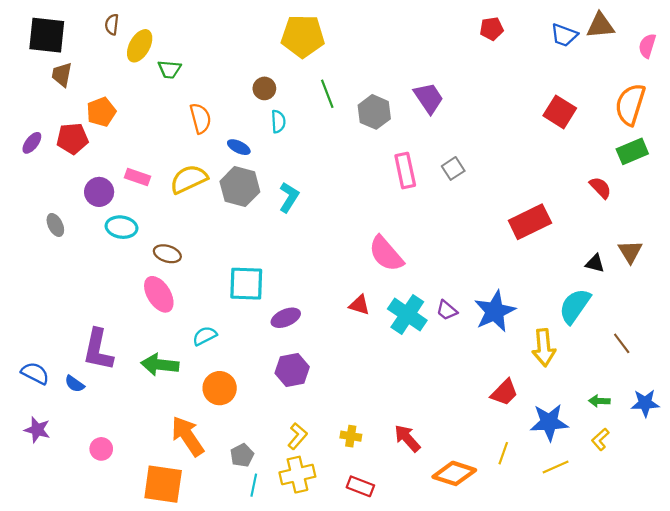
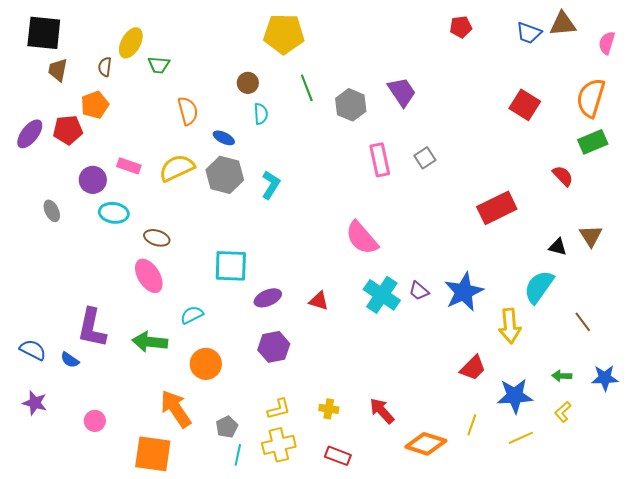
brown semicircle: (112, 24) -> (105, 67), moved
purple ellipse: (32, 143) -> (30, 134), size x1.4
red triangle: (359, 305) -> (319, 301), moved
yellow L-shape: (297, 436) -> (279, 409), turned 35

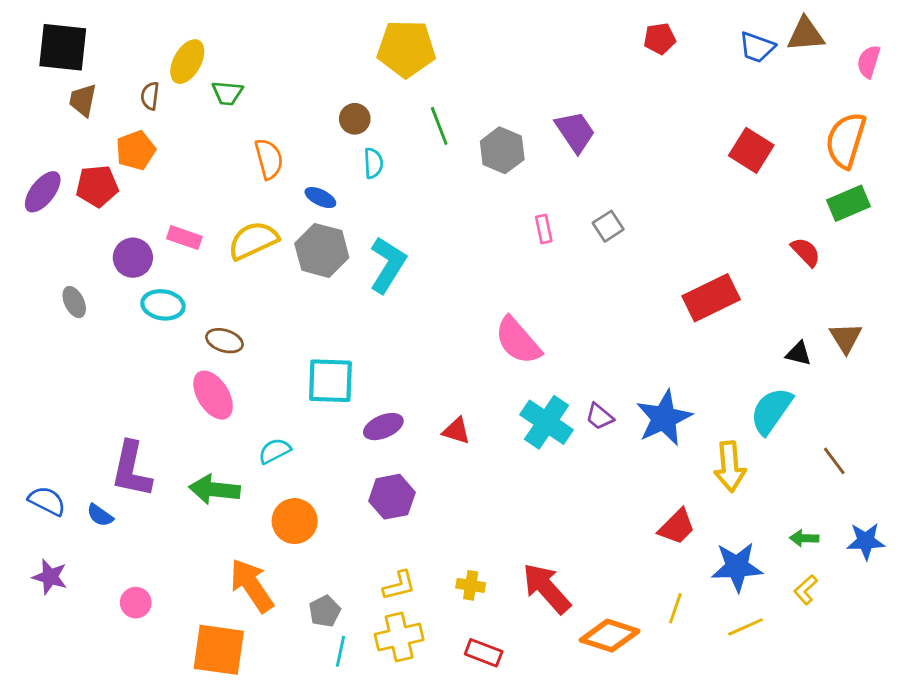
pink rectangle: (380, 160) -> (544, 229), size x0.6
cyan L-shape: (271, 185) -> (388, 265), size x1.4
red arrow: (382, 411) -> (547, 588), size x1.4

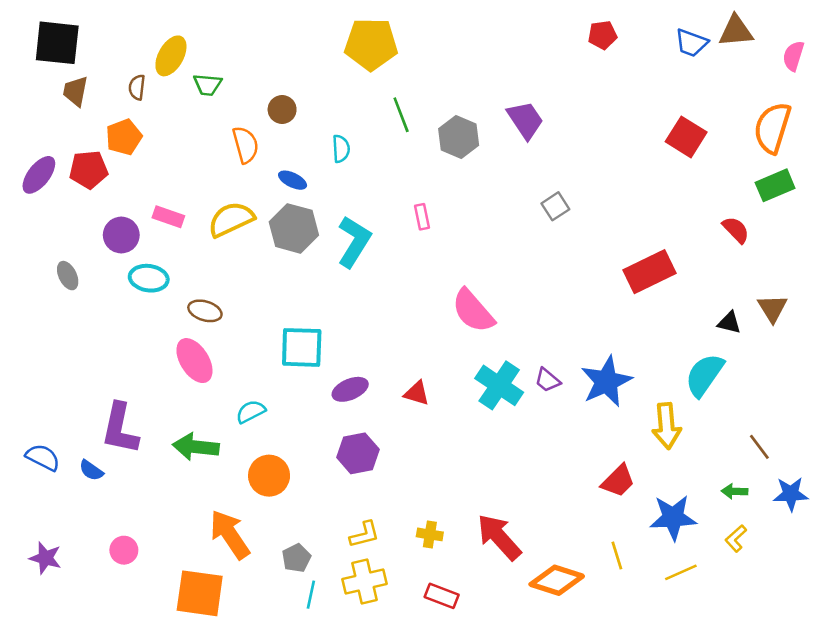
brown circle: (355, 119) -> (282, 109), moved
pink rectangle: (544, 229) -> (422, 217), moved
brown line: (834, 461) -> (759, 447), moved
purple star: (50, 577) -> (45, 558), moved
yellow line: (675, 608) -> (617, 555), turned -36

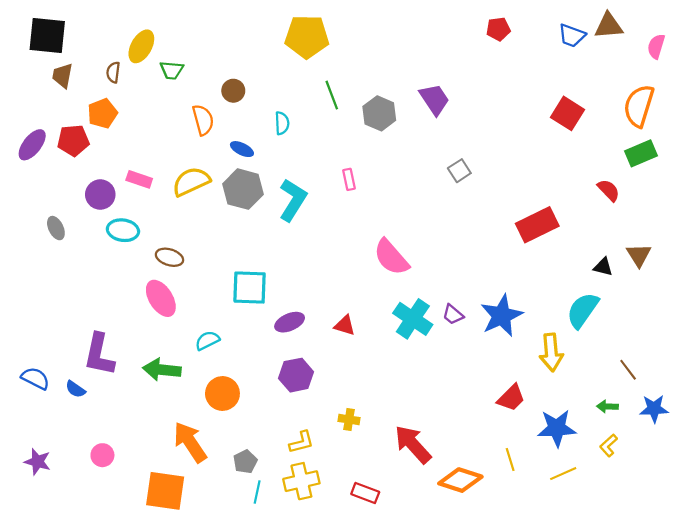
yellow cross: (430, 534) -> (349, 419), moved

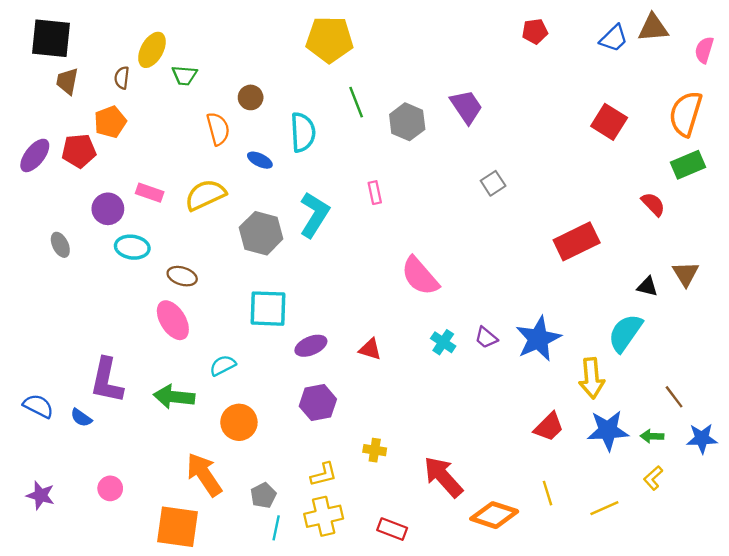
blue trapezoid: (572, 36) -> (614, 38), turned -64
cyan semicircle: (282, 123) -> (303, 132), size x1.6
gray hexagon: (243, 189) -> (261, 233), moved
cyan cross: (413, 319) -> (443, 342), size x0.6
blue star: (557, 428) -> (608, 430), moved

